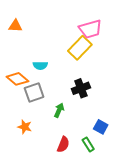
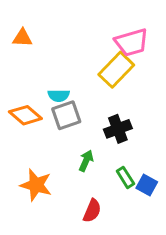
gray square: (34, 92) -> (66, 115), moved
orange star: (25, 127) -> (36, 185), size x1.5
green rectangle: (88, 144) -> (125, 177), moved

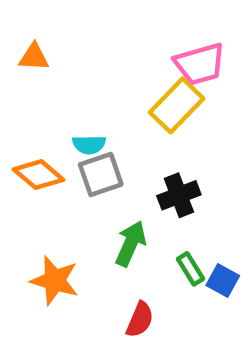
green arrow: (86, 161) -> (131, 244), size x1.4

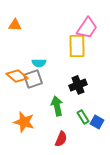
pink trapezoid: (200, 64) -> (87, 28), turned -40
yellow rectangle: (177, 105) -> (77, 46), turned -45
gray square: (101, 175) -> (33, 79), moved
green arrow: (131, 244) -> (57, 106), turned -36

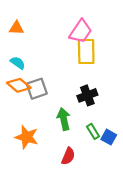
pink trapezoid: (87, 28) -> (81, 31), moved
cyan semicircle: (39, 63) -> (18, 63), moved, turned -144

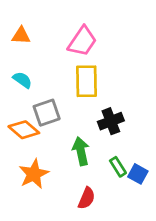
pink trapezoid: (81, 31) -> (82, 41), moved
yellow rectangle: (86, 52) -> (87, 81), moved
orange diamond: (19, 85) -> (24, 130), moved
orange star: (27, 137) -> (34, 174), turned 30

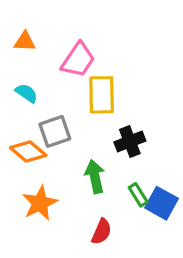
pink trapezoid: (82, 41) -> (78, 60), moved
blue square: (138, 174) -> (162, 203), size x1.4

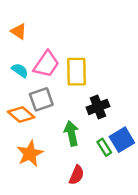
orange triangle: (25, 41) -> (19, 31), turned 30
pink trapezoid: (78, 60) -> (46, 64), moved
blue square: (162, 203) -> (122, 140), moved, turned 30

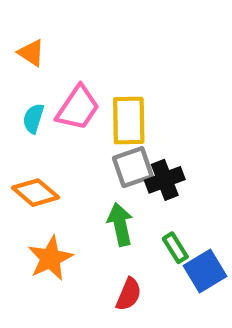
cyan semicircle: (20, 70) -> (33, 118), turned -108
gray square: (41, 99) -> (133, 167), moved
blue square: (122, 140) -> (205, 271), moved

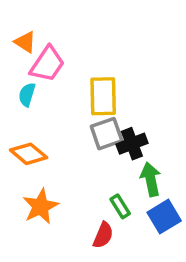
pink trapezoid: (78, 108) -> (47, 64), moved
green arrow: (120, 224) -> (151, 179), moved
green rectangle: (175, 248) -> (120, 206), moved

